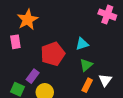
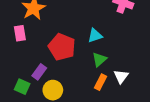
red pentagon: (53, 54) -> (62, 47), turned -30

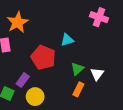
cyan triangle: (95, 36) -> (67, 40), moved
white triangle: (121, 76) -> (97, 74), moved

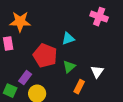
orange star: (18, 22) -> (20, 22), turned 30
green triangle: (77, 69) -> (69, 67), moved

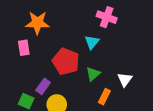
pink cross: (99, 17) -> (107, 17), moved
cyan triangle: (68, 39) -> (92, 42), turned -32

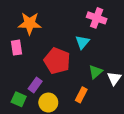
green triangle: (93, 74) -> (96, 72), moved
orange rectangle: (104, 97) -> (81, 95), moved

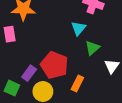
red pentagon: (57, 61) -> (54, 65), moved
green triangle: (96, 72) -> (92, 48), moved

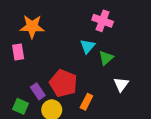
green triangle: (92, 48) -> (106, 58), moved
purple rectangle: (29, 73) -> (38, 91), turned -70

